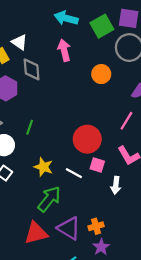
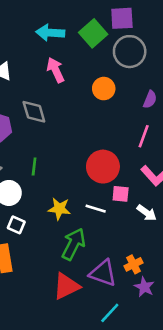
gray diamond: (32, 69) -> (34, 112), moved
white arrow: (116, 185) -> (147, 213), turned -49

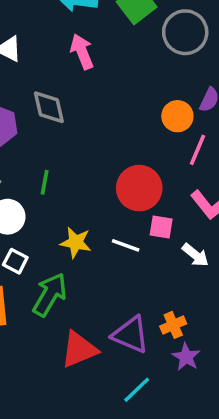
orange circle: (104, 89) -> (177, 116), moved
green arrow: (74, 244) -> (50, 295), moved

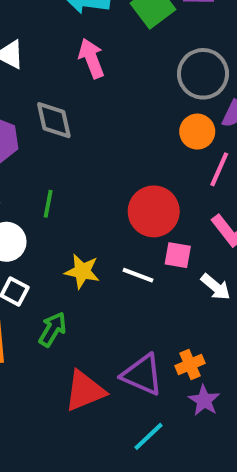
gray circle: (185, 32) -> (203, 74), moved
green arrow: (50, 295) -> (53, 329), size x0.7

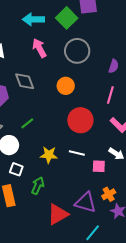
gray circle: (203, 74) -> (77, 51), moved
orange circle: (197, 132) -> (66, 86), moved
green line: (48, 204) -> (27, 123), turned 48
pink square: (178, 255) -> (99, 166), moved

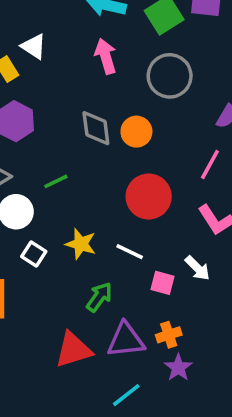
gray diamond: (25, 81) -> (96, 128), moved
white square: (16, 169) -> (34, 254), moved
green arrow: (38, 186) -> (99, 297), moved
purple triangle: (86, 202) -> (126, 340), turned -35

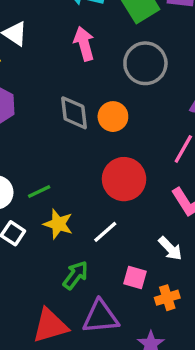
green line: (56, 181) -> (39, 191), moved
white line: (130, 252) -> (105, 232), turned -68
pink square: (162, 283) -> (135, 277), moved
orange cross: (169, 335) -> (167, 298), moved

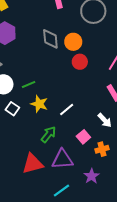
red circle: (124, 179) -> (80, 62), moved, size x0.6
pink square: (135, 277) -> (83, 137), turned 32

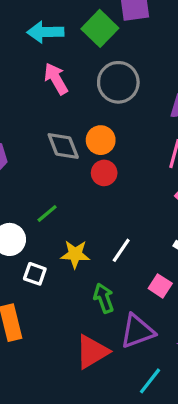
red circle: (80, 62) -> (104, 173), moved
green line: (29, 84) -> (47, 214), moved
green arrow: (48, 134) -> (104, 298), turned -42

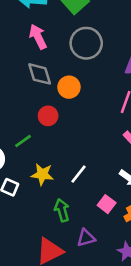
gray diamond: (63, 146) -> (40, 74), moved
red circle: (104, 173) -> (48, 116), moved
purple triangle: (137, 331) -> (86, 238), size x0.7

